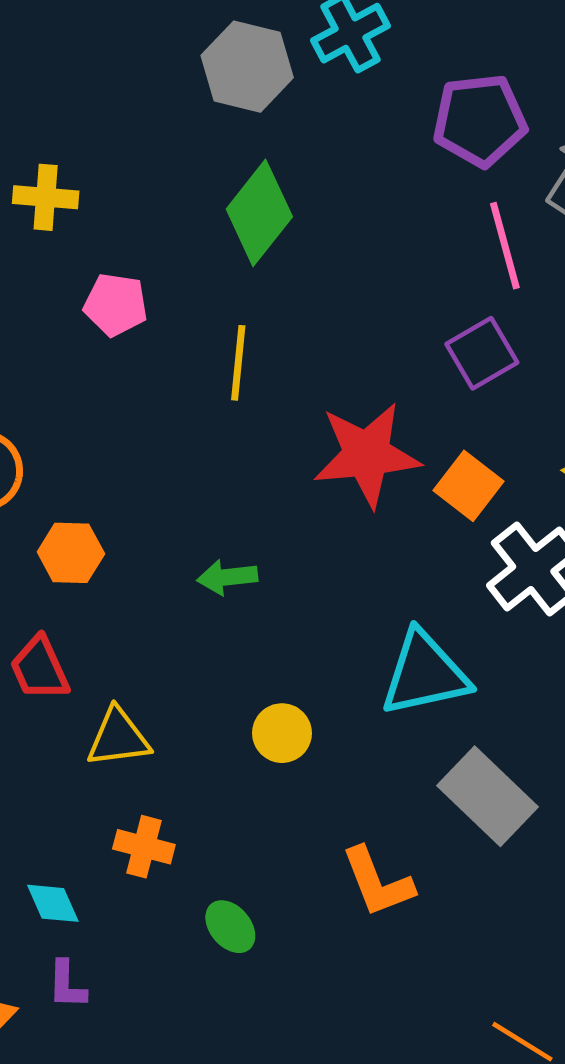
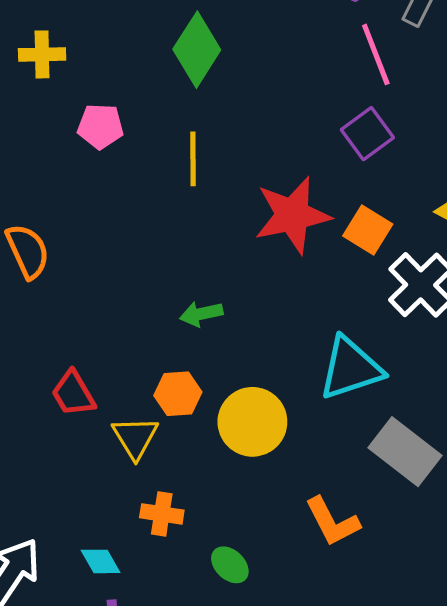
orange hexagon: (71, 553) -> (178, 394), moved
yellow circle: (282, 733) -> (252, 422), size x1.6
yellow triangle: (118, 738) -> (135, 437), turned -48

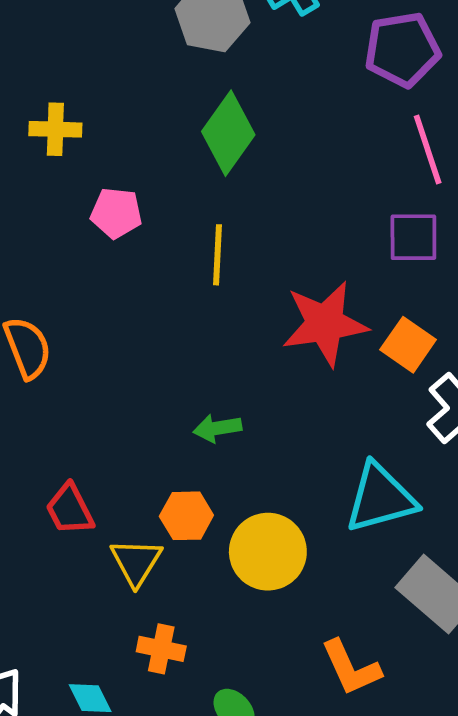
purple square: (367, 134) -> (413, 237), turned 33

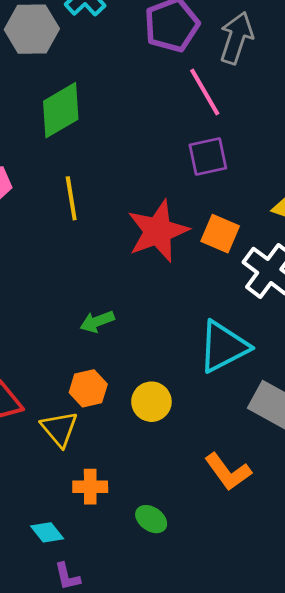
green diamond: (228, 133) -> (61, 110), turned 36
yellow circle: (268, 552) -> (151, 402), size x0.7

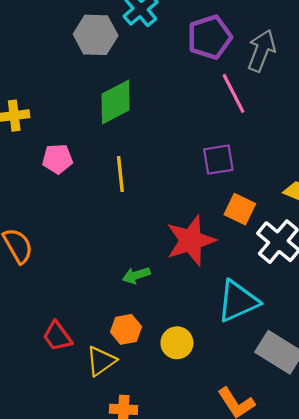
purple square: (208, 156) -> (218, 160), moved
red star: (158, 231) -> (191, 240), moved
yellow triangle: (59, 429) -> (101, 361), turned 32

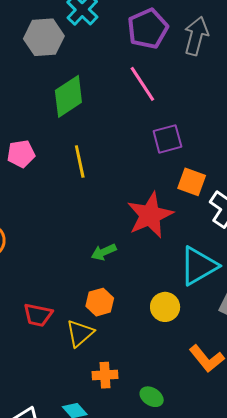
pink line: (233, 93) -> (142, 84), moved
red trapezoid: (57, 336) -> (38, 315), turned -36
yellow circle: (177, 343) -> (165, 307), moved

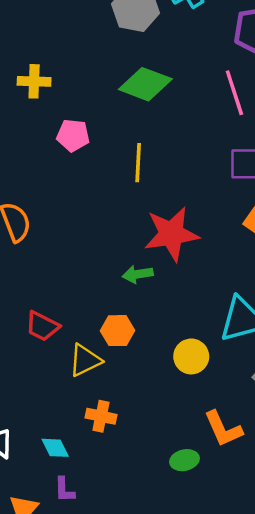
green diamond: (68, 96) -> (145, 84), turned 39
red star: (150, 215) -> (171, 234), moved
green ellipse: (152, 397) -> (184, 460), moved, turned -60

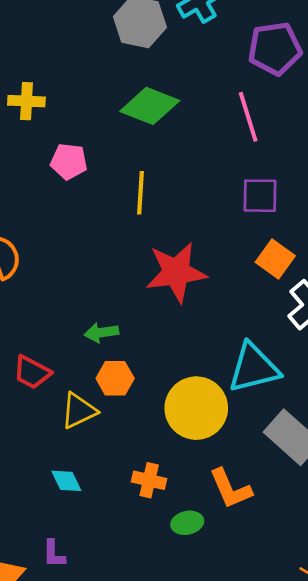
green arrow: (138, 274) -> (101, 333), moved
yellow circle: (191, 356) -> (196, 408), size x1.6
orange cross: (101, 416) -> (149, 480), moved
cyan diamond: (55, 448) -> (66, 481), moved

